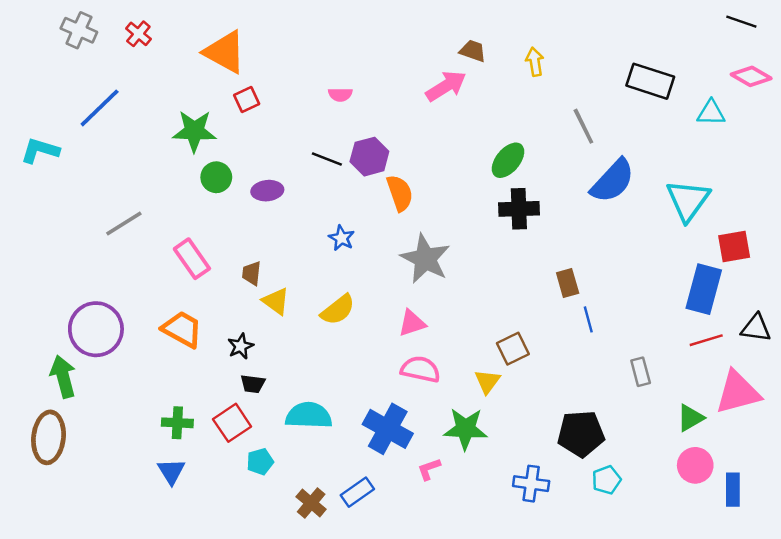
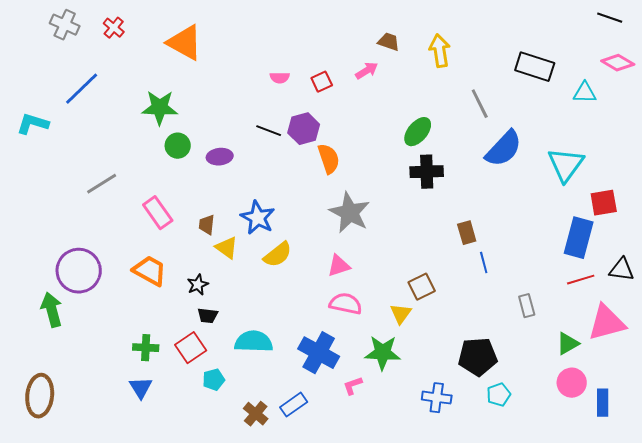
yellow arrow: (535, 62) -> (440, 51), size x1.4
pink arrow: (446, 86) -> (367, 71), size x0.7
red square: (247, 99) -> (322, 82), moved
blue star: (341, 238) -> (258, 218), moved, size x1.6
brown ellipse: (49, 437) -> (40, 396), moved

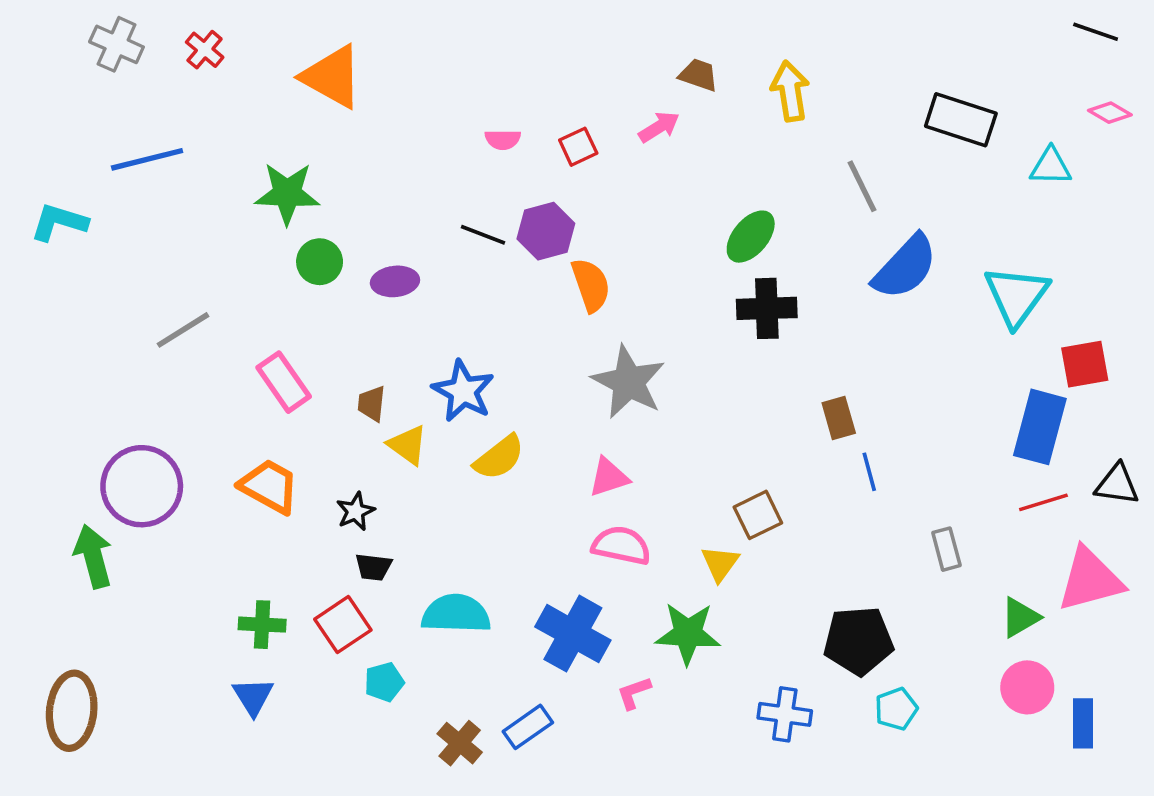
pink diamond: (618, 63) -> (1110, 113), size x0.7
blue line: (82, 89) -> (147, 159), turned 30

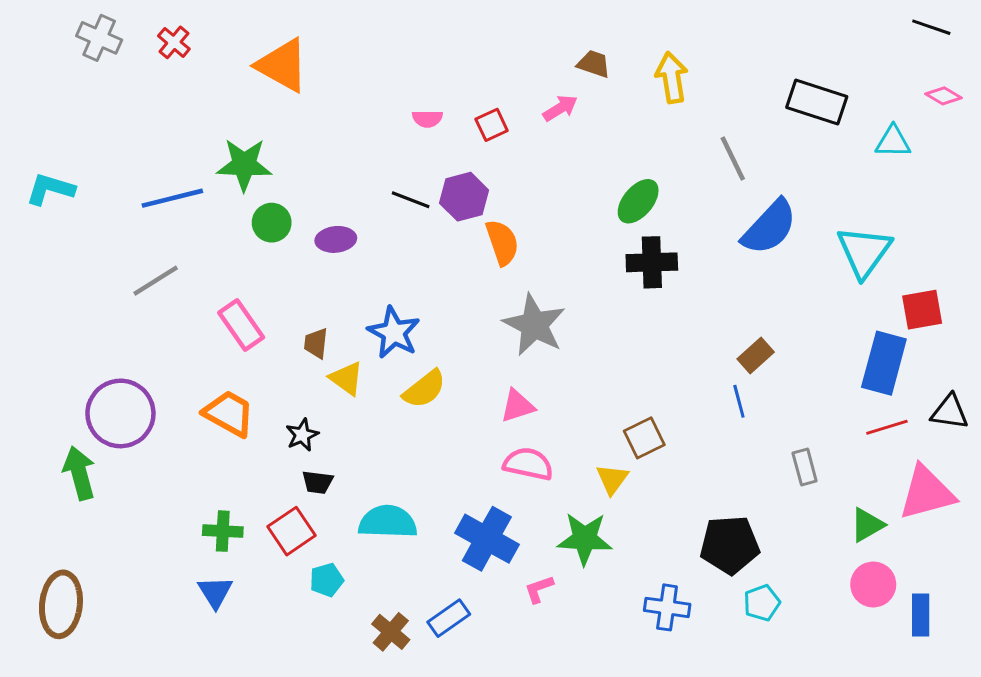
blue line: (147, 159) -> (172, 198), moved
brown rectangle: (839, 418) -> (756, 355), moved, turned 64

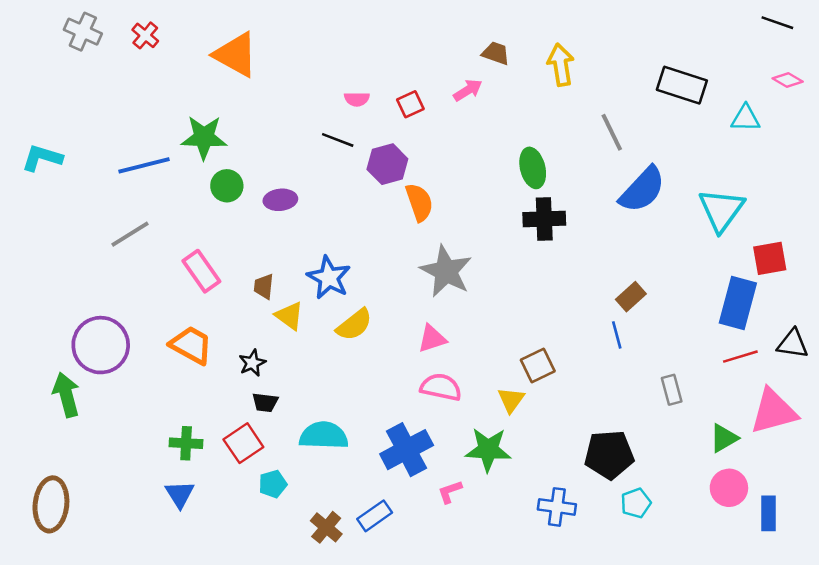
black line: (411, 200) -> (338, 140), moved
green ellipse: (638, 201) -> (533, 168), turned -54
blue cross: (487, 539) -> (407, 450), turned 33

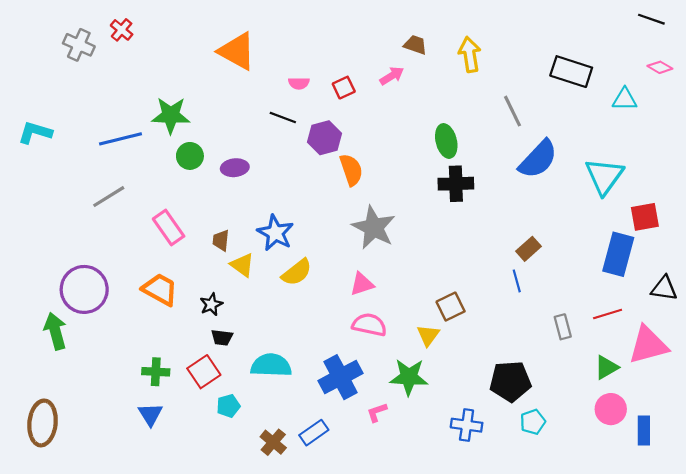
gray cross: (83, 32) -> (79, 45), moved
orange triangle: (236, 55) -> (237, 51), moved
red line: (740, 357) -> (608, 314), moved

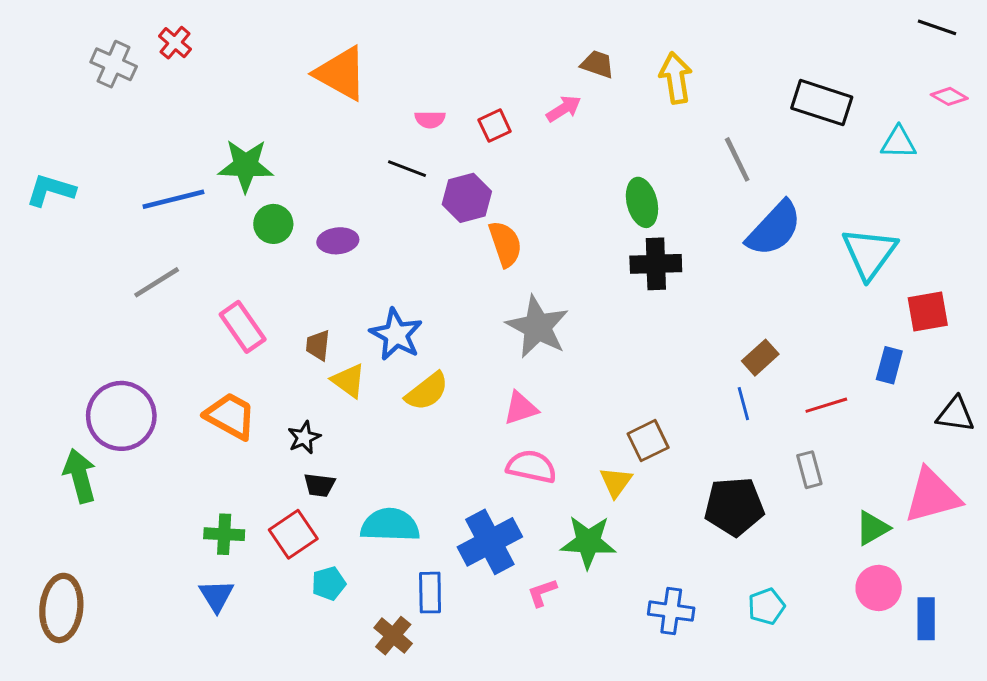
blue rectangle: (618, 254) -> (889, 365), size x0.6
red line: (608, 314) -> (826, 405), moved
black pentagon: (510, 381) -> (734, 507), moved
blue rectangle: (314, 433) -> (430, 593), moved, turned -56

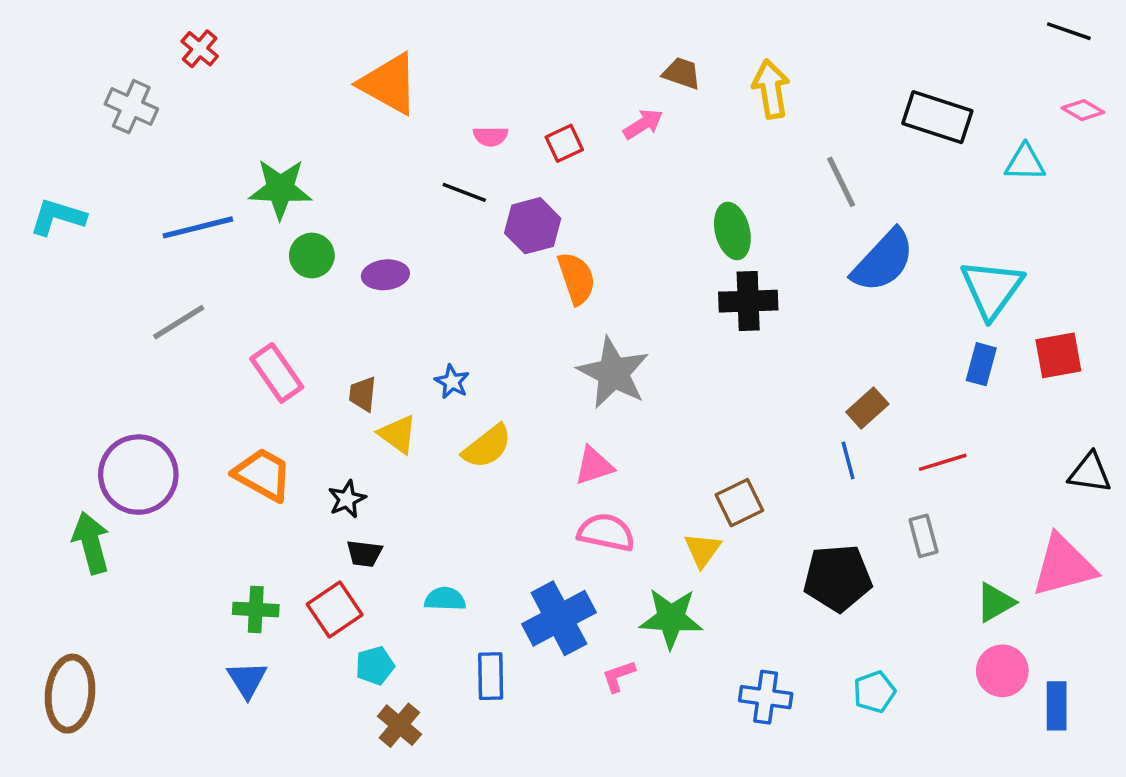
gray cross: (114, 64) -> (131, 107), moved
blue star: (396, 335) -> (452, 382), size x0.6
blue rectangle: (889, 365) -> (981, 364), moved
cyan semicircle: (390, 525) -> (445, 599), size x0.6
brown cross: (393, 636) -> (399, 725), moved

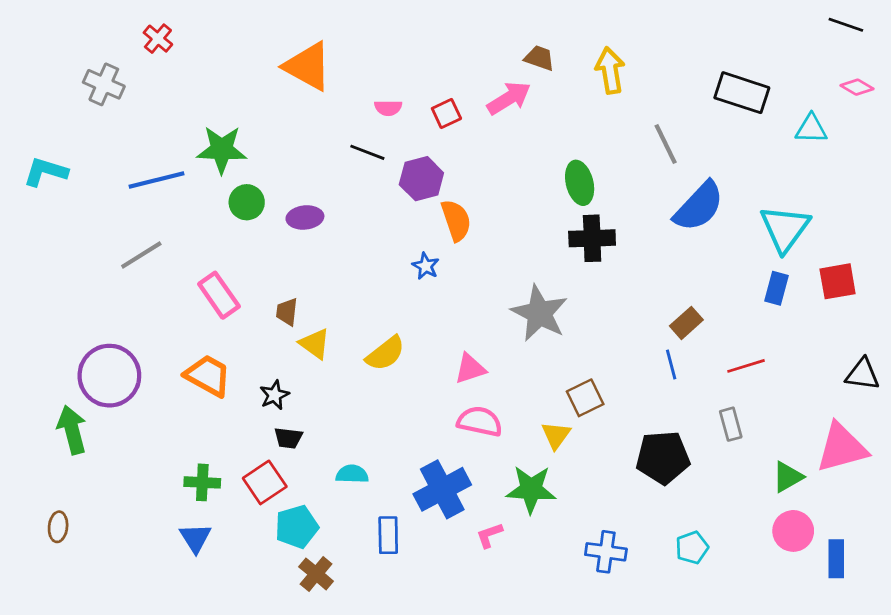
pink arrow: (643, 124) -> (509, 98), size x1.4
gray star: (613, 373) -> (539, 313), moved
blue star: (452, 382) -> (426, 266), moved
cyan pentagon: (375, 666) -> (297, 527), size x1.4
brown ellipse: (70, 694) -> (58, 527), moved, size x0.5

